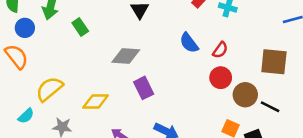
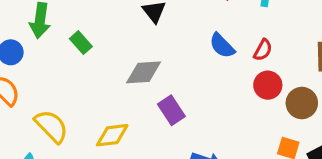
yellow semicircle: (49, 89) -> (51, 126), turned 92

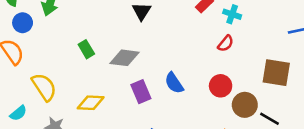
green rectangle: (81, 43) -> (86, 49), moved
blue semicircle: (222, 46) -> (174, 83), moved
red semicircle: (263, 50) -> (226, 43), moved

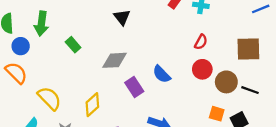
red semicircle: (226, 43) -> (201, 42), moved
green rectangle: (86, 49) -> (73, 45), moved
yellow diamond: (91, 103) -> (92, 105), turned -35

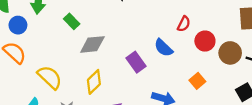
red semicircle: (201, 42) -> (184, 24), moved
gray diamond: (115, 60) -> (92, 44), moved
orange square: (217, 114) -> (197, 81), moved, turned 35

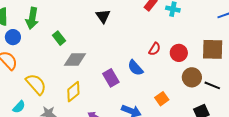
red circle: (205, 41) -> (179, 53), moved

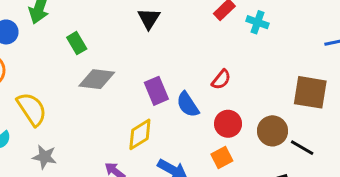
red circle: (179, 53) -> (228, 124), moved
purple rectangle: (111, 78) -> (156, 91), moved
yellow diamond: (73, 92) -> (140, 134), moved

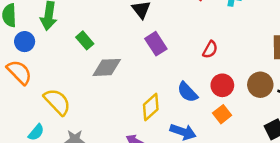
purple rectangle: (156, 91) -> (156, 44), moved
blue semicircle: (188, 105) -> (187, 92), moved

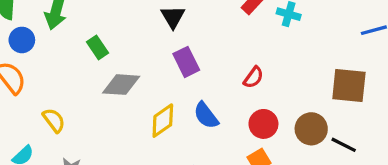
blue semicircle: (187, 92) -> (206, 115), moved
yellow semicircle: (57, 102) -> (54, 120), size x0.7
yellow diamond: (151, 107) -> (163, 121), moved

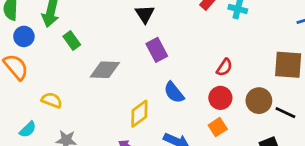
green rectangle: (98, 47) -> (72, 40), moved
red semicircle: (253, 77) -> (224, 67), moved
yellow semicircle: (54, 120) -> (52, 100), turned -30
yellow diamond: (163, 121) -> (139, 114), moved

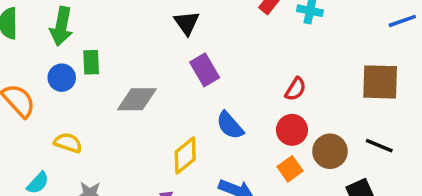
blue circle: (24, 36) -> (62, 78), moved
green rectangle: (72, 40) -> (91, 62), turned 36
brown circle: (259, 101) -> (330, 151), moved

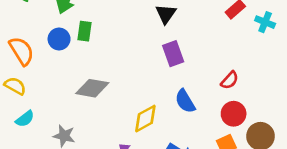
red semicircle: (296, 89) -> (230, 80), moved
gray diamond: (137, 99) -> (92, 88), moved
yellow semicircle: (68, 143) -> (15, 86), moved

